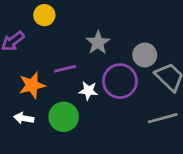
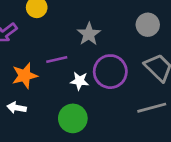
gray circle: (145, 55) -> (148, 25), moved
green circle: (64, 117) -> (73, 118), moved

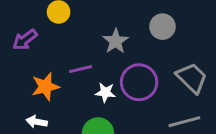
gray circle: (148, 25) -> (162, 27), moved

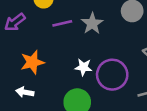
purple line: (80, 69) -> (62, 23), moved
purple circle: (139, 82) -> (112, 75), moved

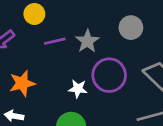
purple circle: (112, 75) -> (109, 75), moved

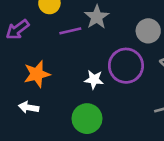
gray circle: (131, 28) -> (148, 31), moved
gray star: (87, 41) -> (97, 17), moved

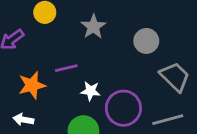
purple line: (70, 31) -> (66, 68), moved
purple circle: (126, 66) -> (123, 108), moved

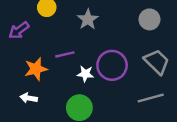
gray circle: (146, 41) -> (149, 19), moved
purple circle: (123, 108) -> (112, 65), moved

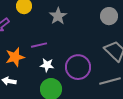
purple circle: (112, 65) -> (78, 67), moved
white star: (85, 74) -> (47, 65), moved

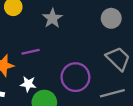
white star: (47, 65) -> (28, 84), moved

